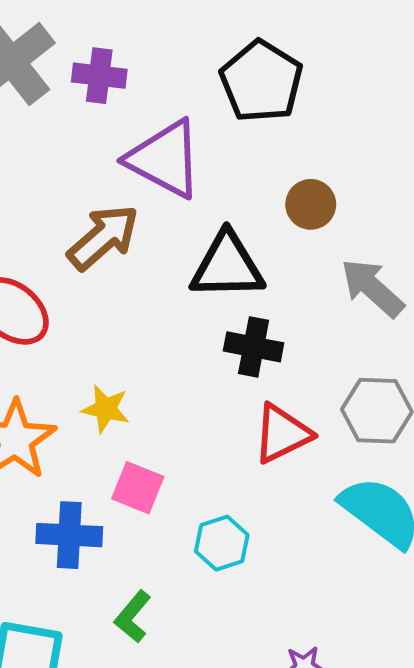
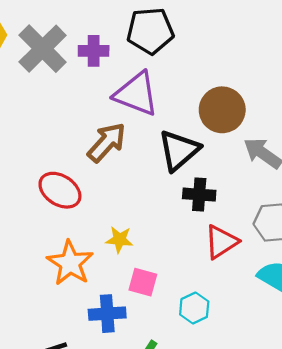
black pentagon: (261, 81) -> (150, 31), moved, turned -30
brown circle: (311, 204) -> (222, 110), size x1.6
black triangle: (227, 266) -> (179, 150), turned -33

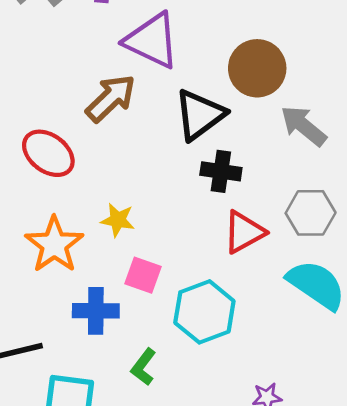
cyan hexagon: (194, 308) -> (204, 312), size x1.6

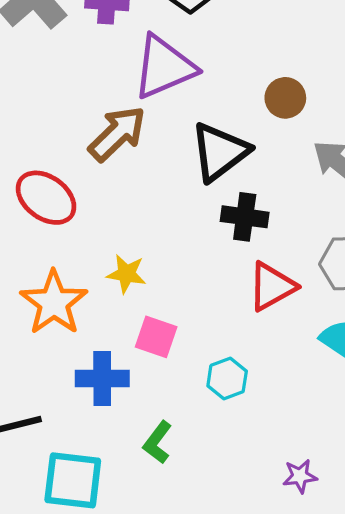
purple triangle: (152, 41) -> (164, 67), turned -48
brown circle: (257, 68) -> (285, 98), size x0.6
cyan hexagon: (204, 312) -> (227, 379), size x0.6

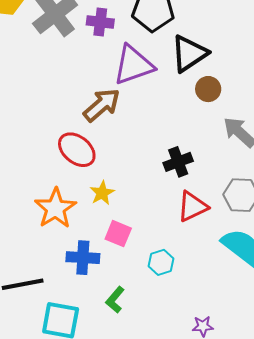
black triangle: (220, 152) -> (189, 54), moved
red ellipse: (46, 198) -> (77, 150), moved
black cross: (245, 217) -> (178, 162), turned -32
yellow star: (126, 274) -> (102, 193), turned 30

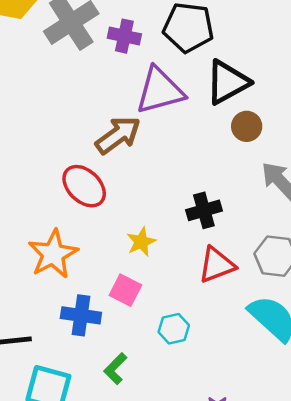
yellow star: (102, 193) -> (141, 242), moved

